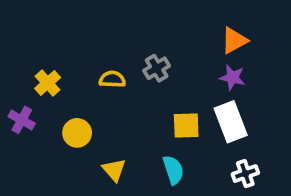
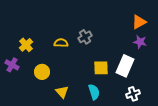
orange triangle: (234, 40) -> (139, 22), moved
purple star: (232, 77) -> (140, 42), moved
white rectangle: (231, 122) -> (125, 66), turned 45

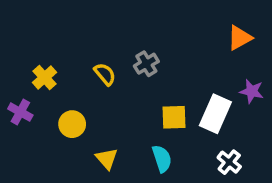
purple star: (140, 42) -> (252, 91), moved
yellow semicircle: (61, 43) -> (105, 74), turned 48
white cross: (133, 94) -> (229, 162), turned -32

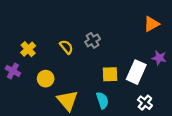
yellow triangle: (107, 159) -> (67, 100), size x1.5

